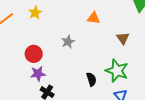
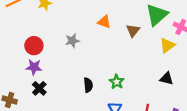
brown triangle: (123, 38) -> (133, 31), moved
green star: (117, 71) -> (117, 82), size x0.6

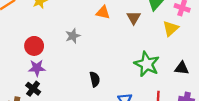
black triangle: (167, 79) -> (182, 68), moved
green star: (117, 82) -> (147, 64), moved, size x1.6
black cross: (39, 88) -> (33, 89), moved

